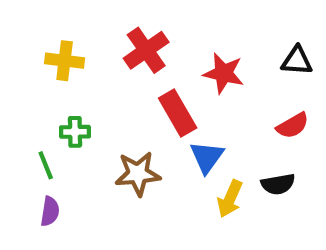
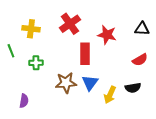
red rectangle: (178, 113) -> (85, 54), turned 30
blue triangle: (207, 157) -> (90, 83), moved
green line: (46, 165) -> (11, 51), moved

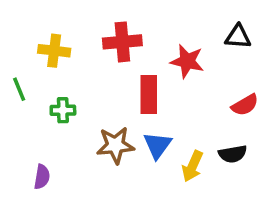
red cross: (70, 24) -> (122, 42), turned 30
black triangle: (142, 29) -> (238, 37), moved

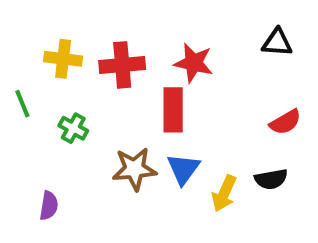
red cross: (122, 42) -> (122, 65), moved
red star: (187, 61) -> (194, 63), moved
green cross: (63, 110) -> (73, 128), turned 30

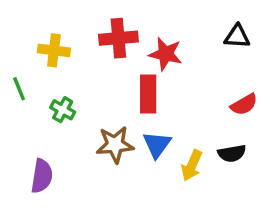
red cross: (122, 65) -> (118, 38), moved
purple semicircle: (49, 206) -> (42, 176), size x1.4

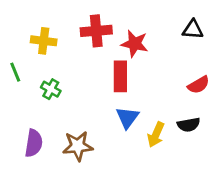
brown star: (115, 145) -> (78, 146), moved

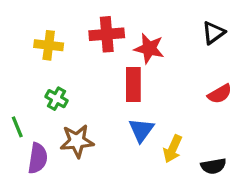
black triangle: (193, 29) -> (213, 33), turned -40
green line: (15, 72) -> (17, 127), moved
black semicircle: (189, 125) -> (213, 166), moved
brown star: (78, 146) -> (77, 141), moved

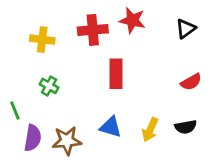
red star: (149, 48) -> (132, 20), moved
blue triangle: (141, 130) -> (111, 127), moved, turned -50
brown star: (77, 141) -> (67, 141), moved
black semicircle: (213, 166) -> (186, 127), moved

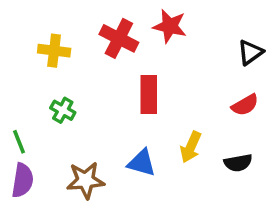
black triangle: (186, 29) -> (250, 52), moved
red cross: (93, 30) -> (119, 38), turned 32
yellow arrow: (150, 130) -> (191, 147), moved
purple semicircle: (33, 138) -> (23, 180), moved

